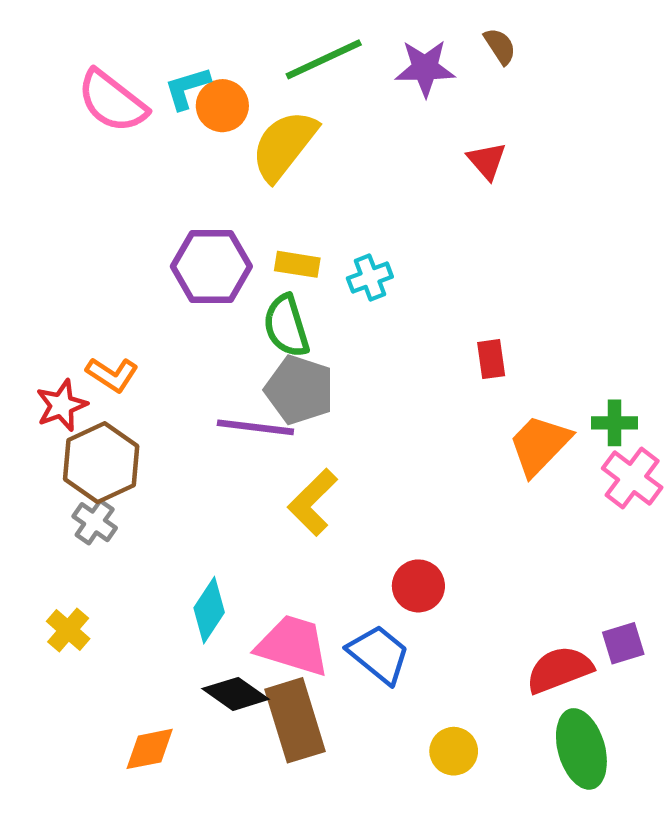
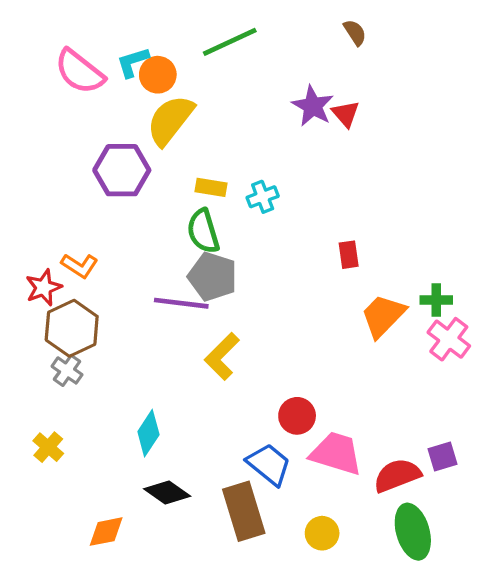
purple star: (425, 68) -> (313, 106), moved, turned 30
yellow semicircle: (284, 145) -> (170, 120), moved
purple hexagon: (211, 266) -> (122, 170), moved
pink trapezoid: (293, 645) -> (336, 453), moved
brown rectangle: (295, 720) -> (244, 511), moved

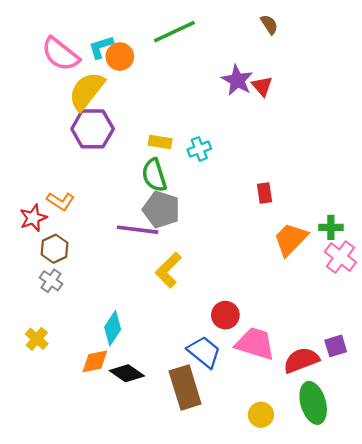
yellow semicircle: (170, 120) -> (87, 91), moved
brown hexagon: (72, 328) -> (55, 249), size x0.7
orange diamond: (106, 532) -> (95, 361), moved
yellow circle: (322, 533) -> (261, 415), moved

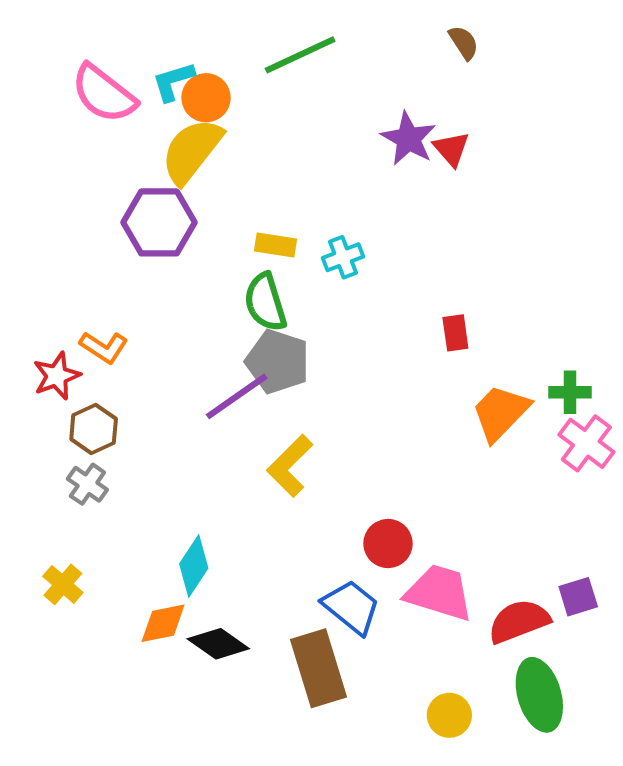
yellow semicircle: (87, 91) -> (192, 151), moved
purple line: (138, 230) -> (237, 396), turned -42

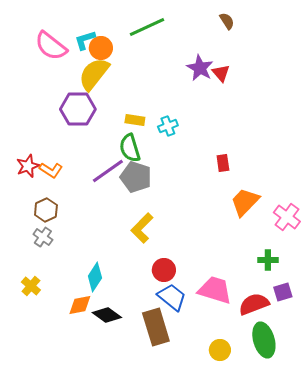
red star: (57, 376) -> (28, 166), moved
green cross: (570, 392) -> (268, 260), moved
purple line: (237, 396) -> (108, 171), moved
red circle: (388, 544) -> (164, 270), moved

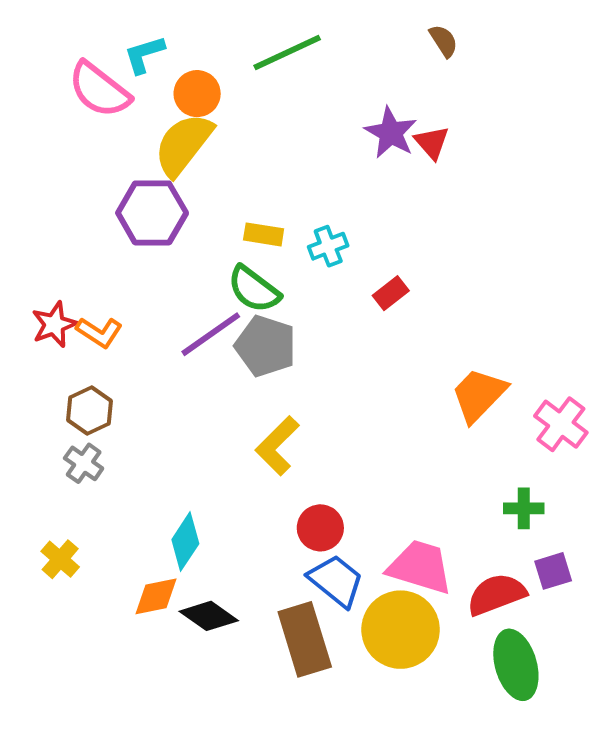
cyan L-shape: (85, 40) -> (144, 54), moved
green semicircle: (130, 148) -> (254, 289), turned -36
red rectangle: (223, 163) -> (391, 293), moved, turned 60
yellow circle: (220, 350) -> (401, 630), moved, size x1.8

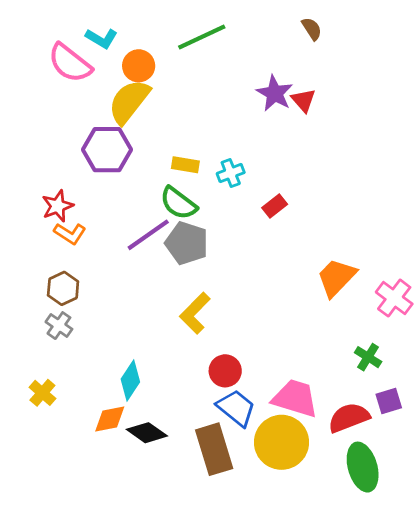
cyan L-shape: (144, 54) -> (102, 38), turned -132
red star: (54, 324) -> (58, 206), moved
green cross: (524, 508) -> (368, 357), turned 32

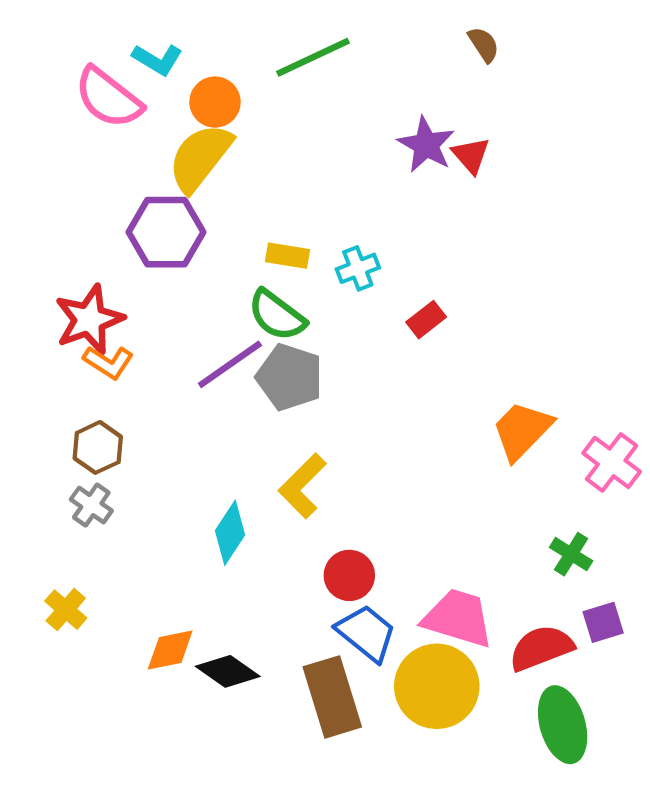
red star: (58, 206) -> (89, 320), size x1.4
cyan diamond: (130, 380) -> (230, 533), moved

